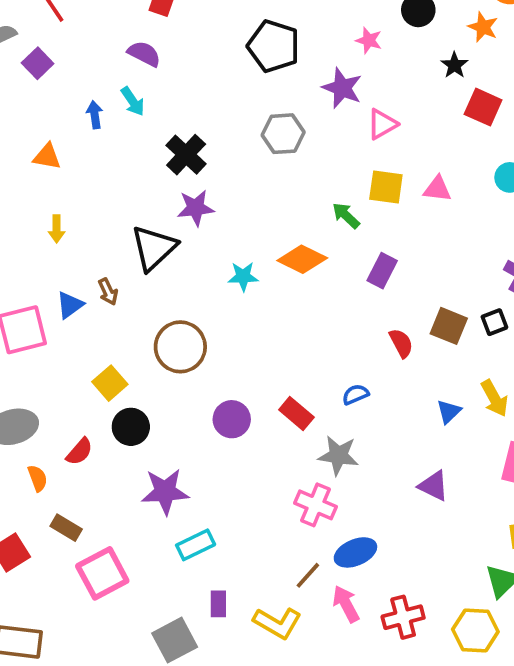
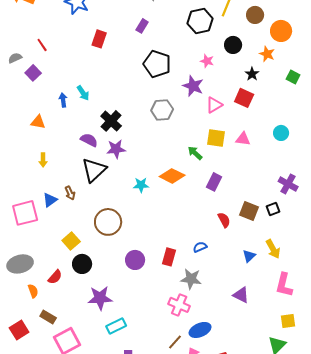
purple semicircle: (144, 54) -> (89, 140), moved
red square: (483, 107) -> (244, 98), moved
red rectangle: (296, 414) -> (169, 257), turned 66

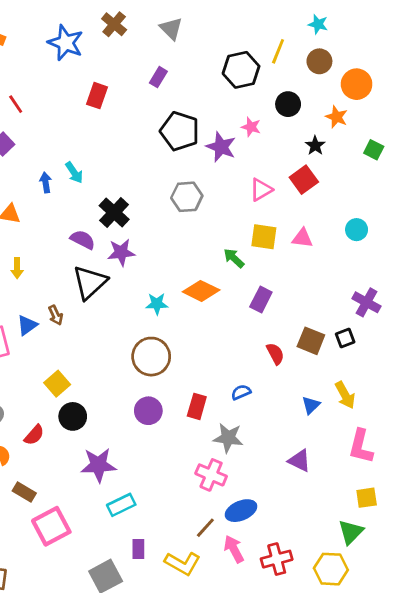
purple star: (193, 86) -> (221, 147), moved
red square: (244, 98) -> (304, 180), turned 30
brown circle: (108, 222) -> (151, 357), moved

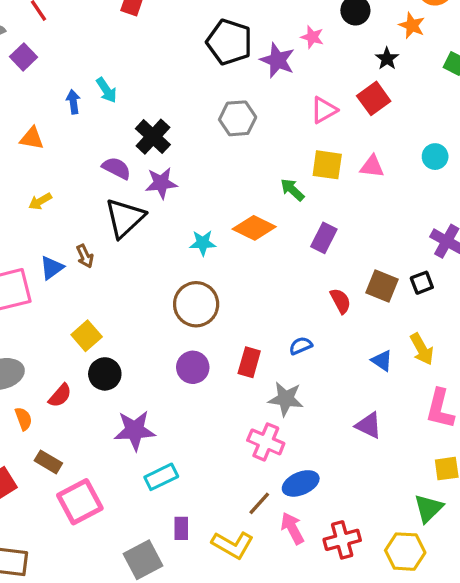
yellow arrow: (17, 268) -> (40, 201), turned 60
blue triangle: (311, 405) -> (382, 361), turned -42

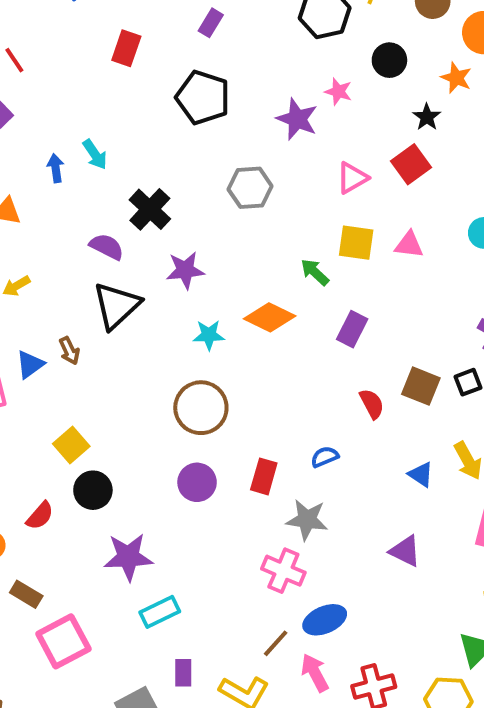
black pentagon: (229, 42) -> (203, 97), moved
purple star: (161, 183) -> (185, 270), moved

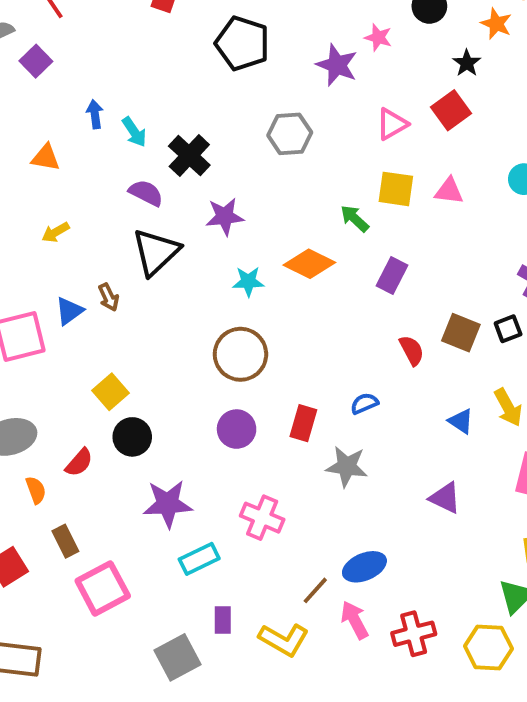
cyan arrow: (95, 154) -> (134, 132), moved
pink cross: (283, 571) -> (262, 518), moved
brown rectangle: (26, 594) -> (65, 541), turned 32

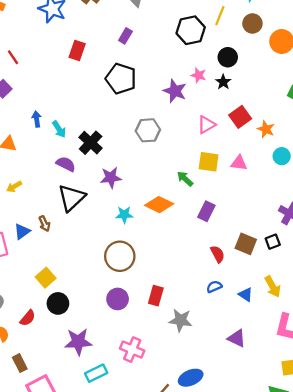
orange star: (496, 24) -> (266, 129), moved
black star: (467, 63) -> (223, 82), moved
blue semicircle: (364, 403) -> (214, 287), moved

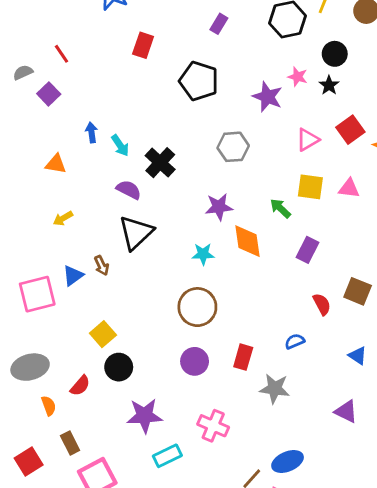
purple rectangle: (125, 36) -> (219, 24), moved
purple star: (111, 178) -> (219, 207), moved
orange diamond: (159, 205) -> (247, 241), turned 56
blue semicircle: (214, 287) -> (295, 341), moved

